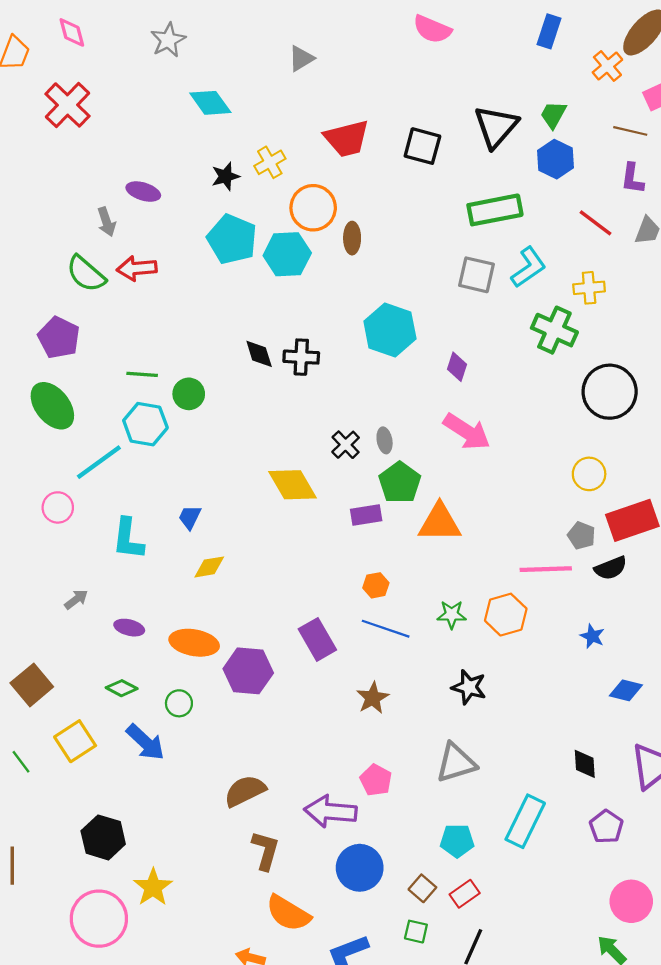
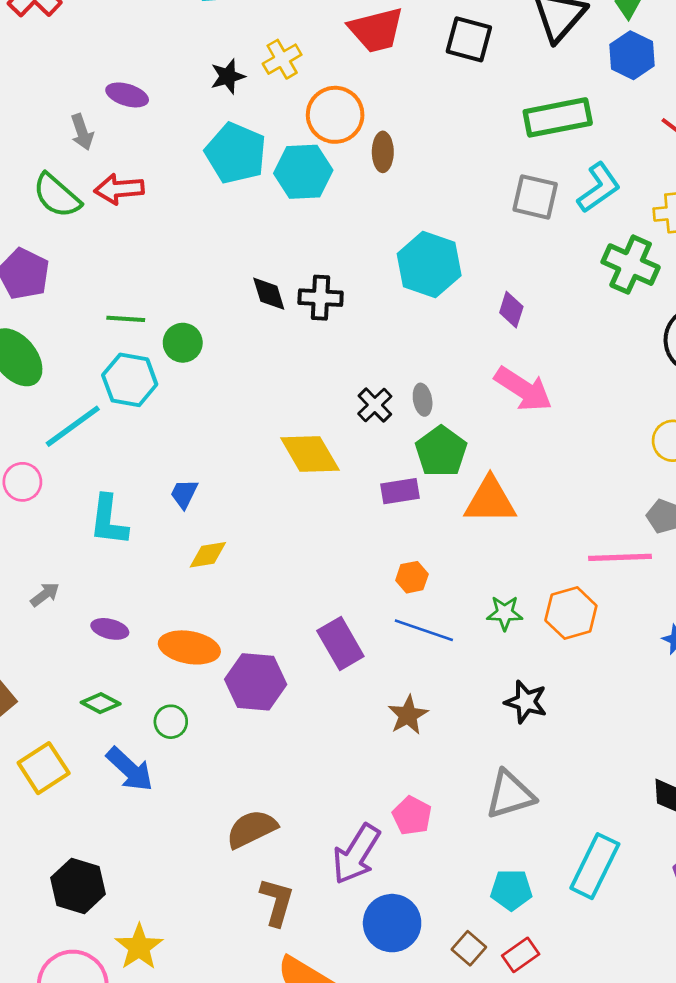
purple arrow: (330, 812) -> (356, 854), turned -63

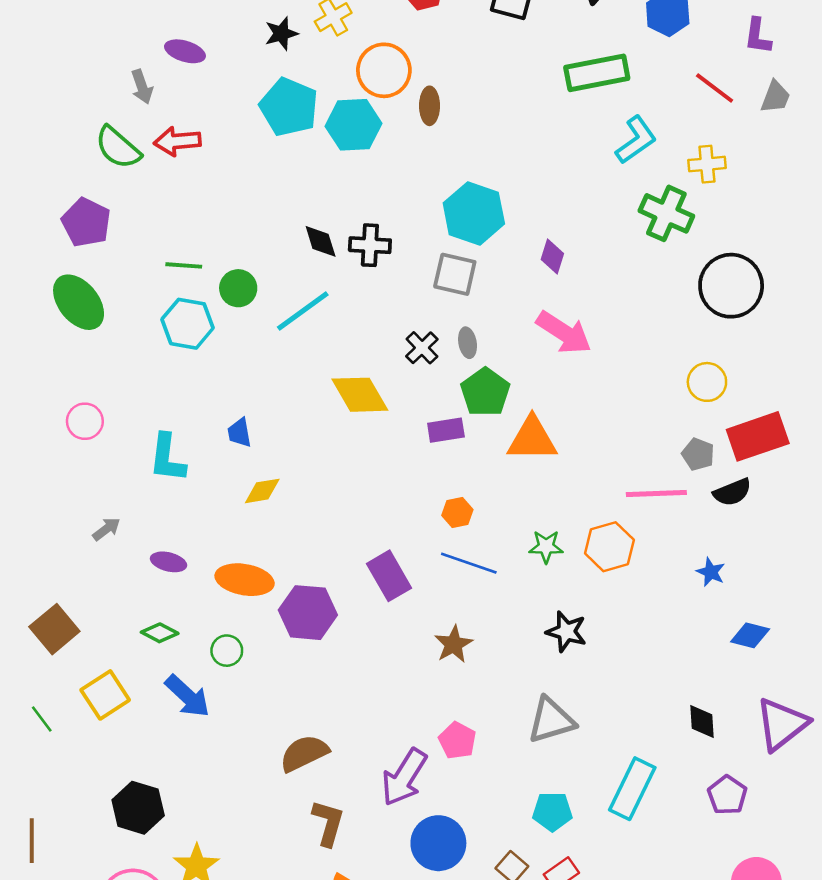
gray square: (535, 197) -> (455, 274), moved
cyan line: (73, 426) -> (303, 311), moved
blue trapezoid: (184, 494) -> (239, 433), turned -36

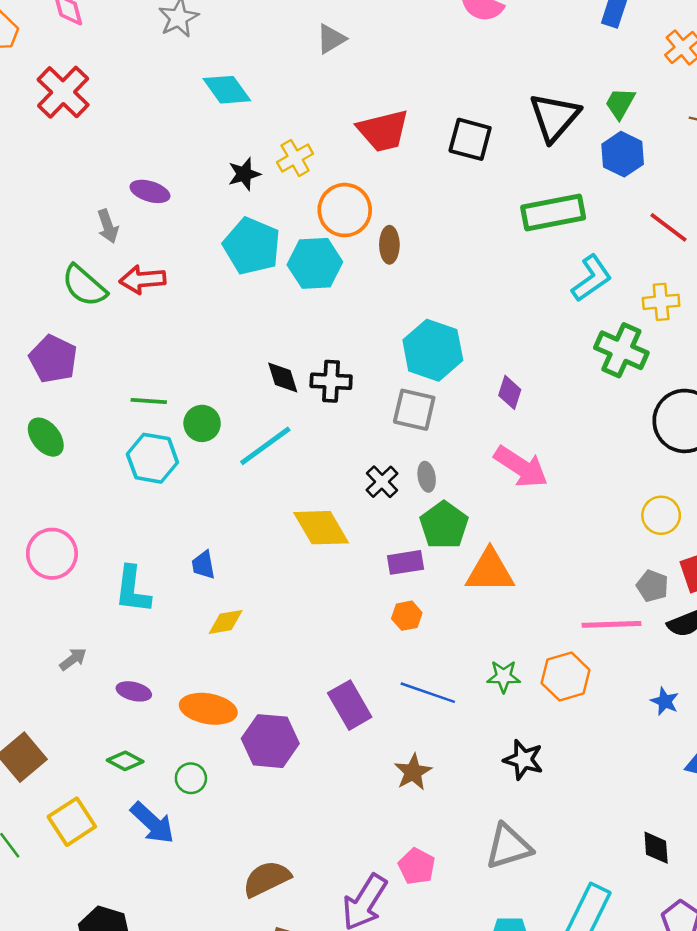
green ellipse: (79, 302) -> (46, 437), size x0.7
pink circle: (85, 421) -> (52, 554), size x1.4
orange hexagon: (457, 512) -> (407, 616), moved

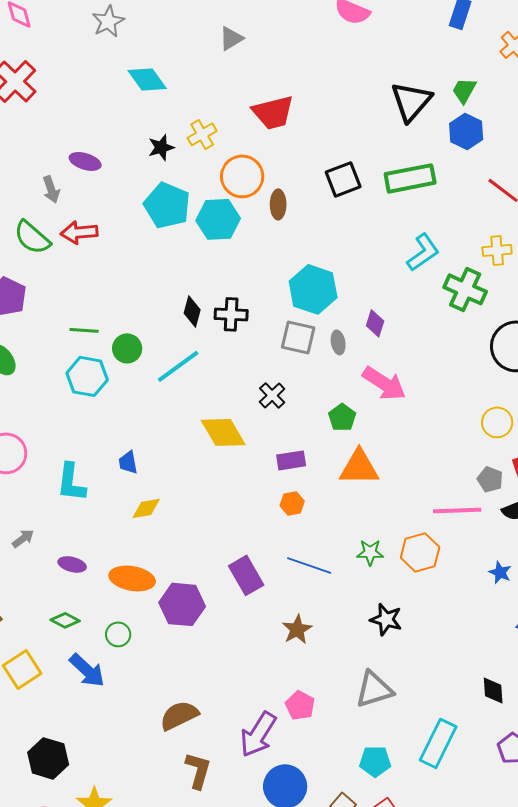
black square: (470, 139) -> (343, 179), moved, turned -36
cyan L-shape: (592, 278) -> (423, 252), moved
black diamond: (283, 378) -> (192, 311), turned 32
gray ellipse: (427, 477) -> (338, 342), moved
green pentagon: (444, 525) -> (342, 417), moved, size x0.7

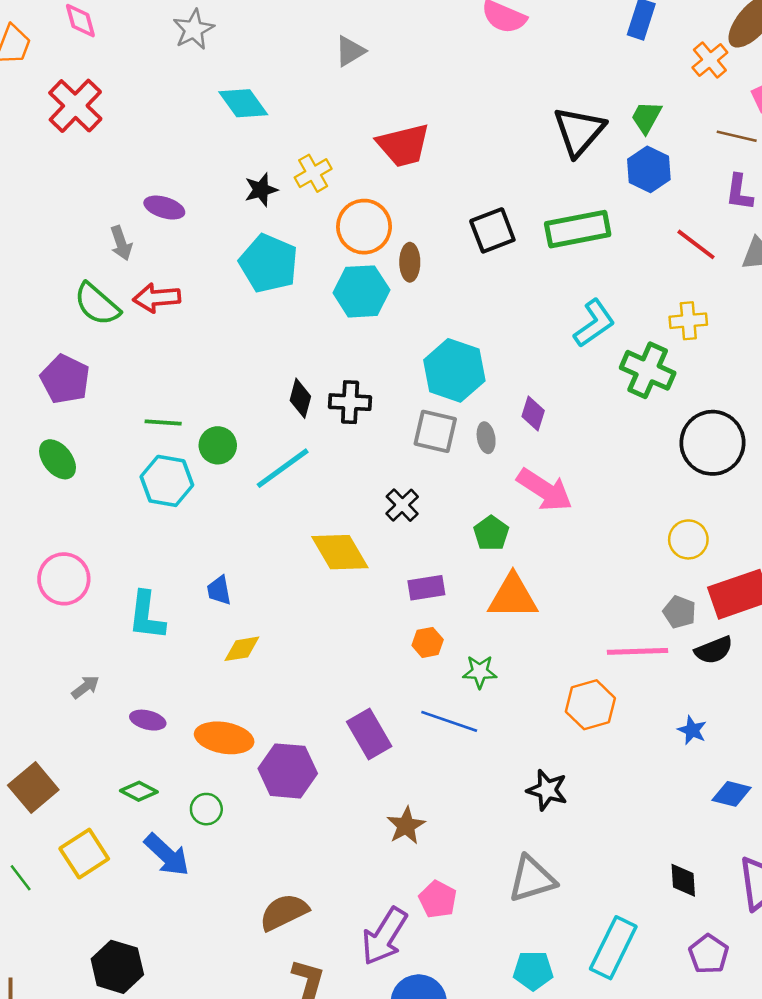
cyan hexagon: (218, 219) -> (361, 291), moved
green star: (370, 552) -> (480, 672), moved
brown star: (297, 629) -> (406, 826), moved

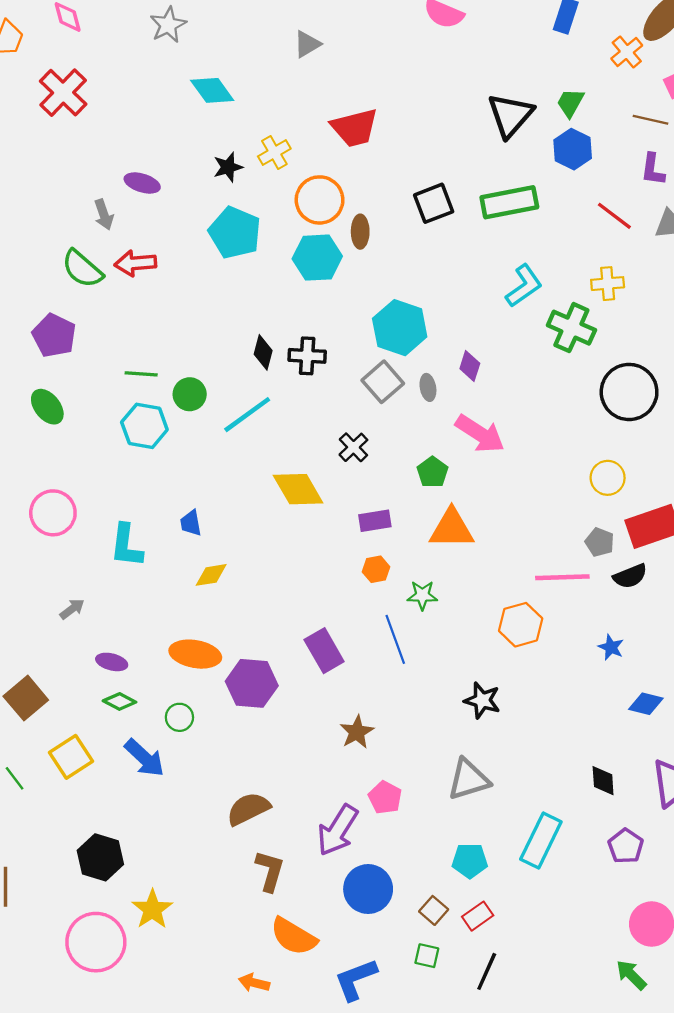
gray square: (435, 431) -> (383, 382), turned 36
purple ellipse: (148, 720) -> (112, 662), moved
blue line: (449, 721) -> (395, 639), turned 51

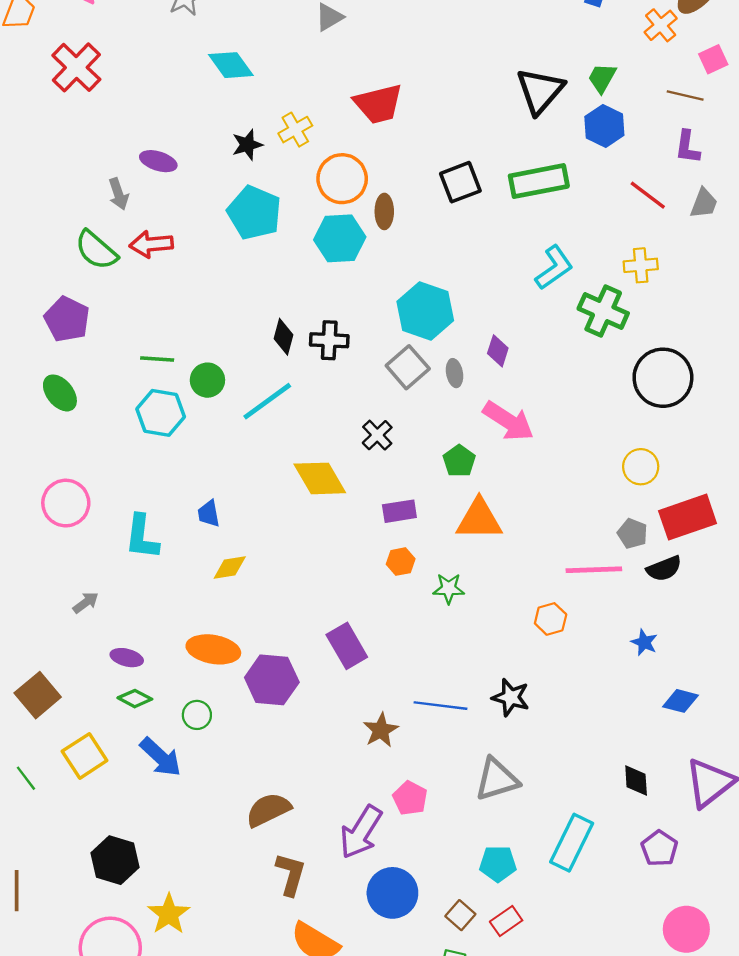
orange hexagon: (521, 625) -> (551, 619), size x0.7
blue line: (395, 639) -> (440, 706), moved, turned -63

